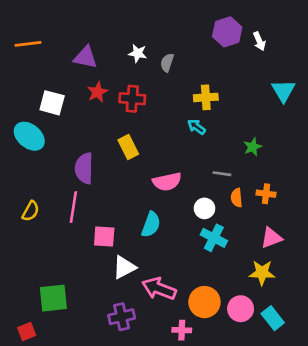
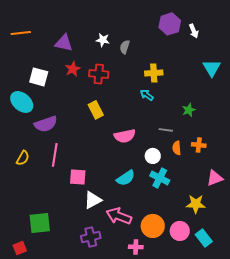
purple semicircle: (84, 168) -> (46, 124), moved, turned -110
cyan semicircle: (151, 224) -> (126, 178), moved, turned 36
pink triangle: (271, 238) -> (215, 178), moved

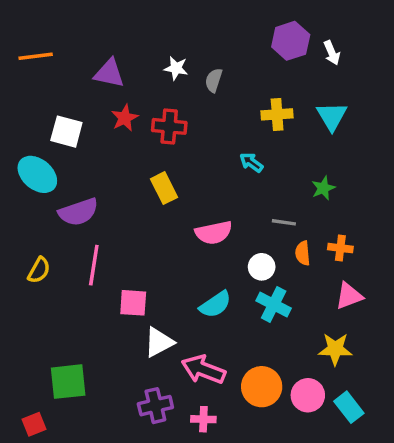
cyan triangle: (212, 68) -> (332, 116), moved
yellow cross: (154, 73) -> (277, 114), moved
pink triangle: (215, 178) -> (349, 296), moved
pink cross: (136, 247) -> (203, 419), moved

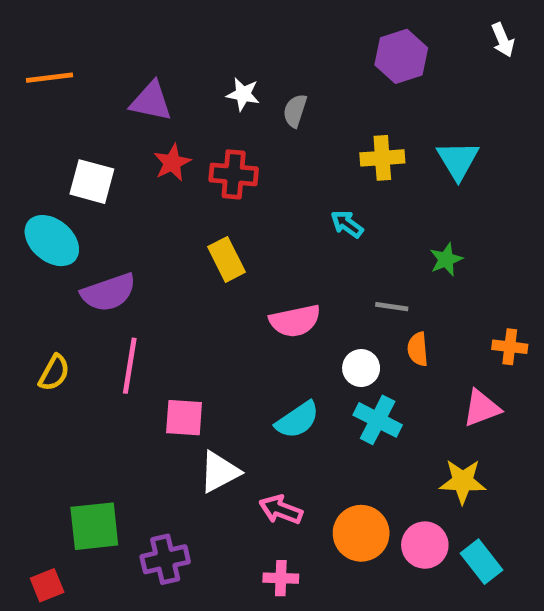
white arrow: (332, 53) -> (503, 40), moved
orange cross: (340, 248) -> (510, 347), moved
pink arrow: (203, 370) -> (281, 510), size x0.7
purple cross: (155, 406) -> (165, 559), moved

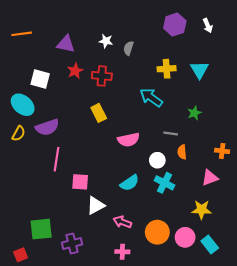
white arrow: (503, 40) -> (208, 26), moved
cyan arrow: (347, 224) -> (151, 98), size x1.6
yellow semicircle: (54, 373) -> (19, 133), moved

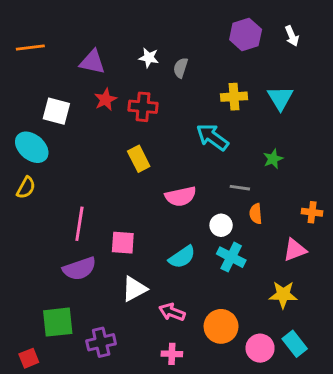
purple semicircle: (47, 127) -> (79, 269), moved
pink square: (80, 182) -> (123, 243), moved
pink circle: (185, 237) -> (260, 348), moved

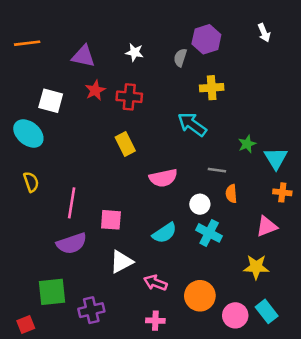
purple hexagon: (246, 35) -> (206, 39), moved
gray semicircle: (181, 68) -> (180, 58), moved
cyan triangle: (280, 98) -> (276, 158), moved
yellow semicircle: (26, 188) -> (31, 182), moved, turned -48

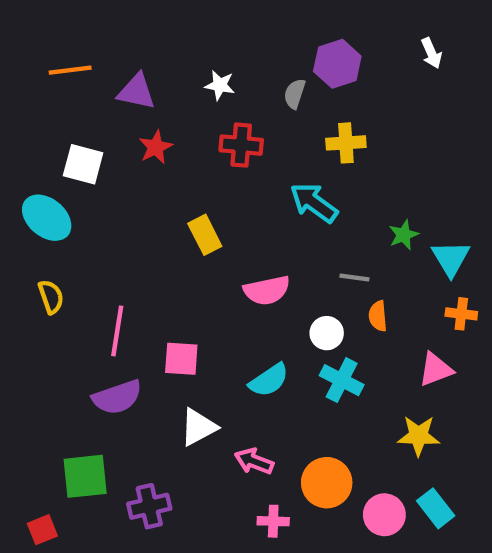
orange line: (27, 43) -> (70, 70), moved
red cross: (129, 97) -> (241, 145), moved
pink cross: (155, 321) -> (273, 521), moved

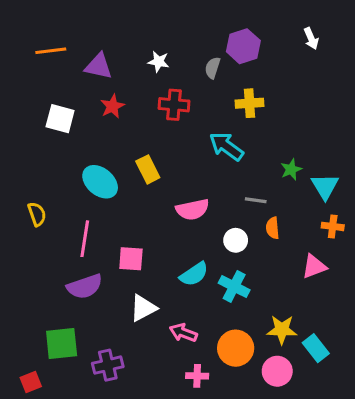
cyan ellipse: (47, 218) -> (100, 182), moved
cyan cross: (342, 380) -> (234, 286), moved
yellow star: (419, 436) -> (282, 330), moved
cyan rectangle: (436, 508) -> (316, 348), moved

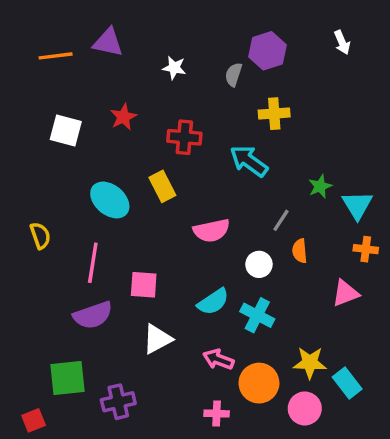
purple triangle: (99, 66) -> (108, 42), moved
red cross: (174, 105) -> (184, 137), moved
gray line: (256, 200) -> (281, 220), turned -65
pink arrow: (183, 333) -> (218, 359), moved

